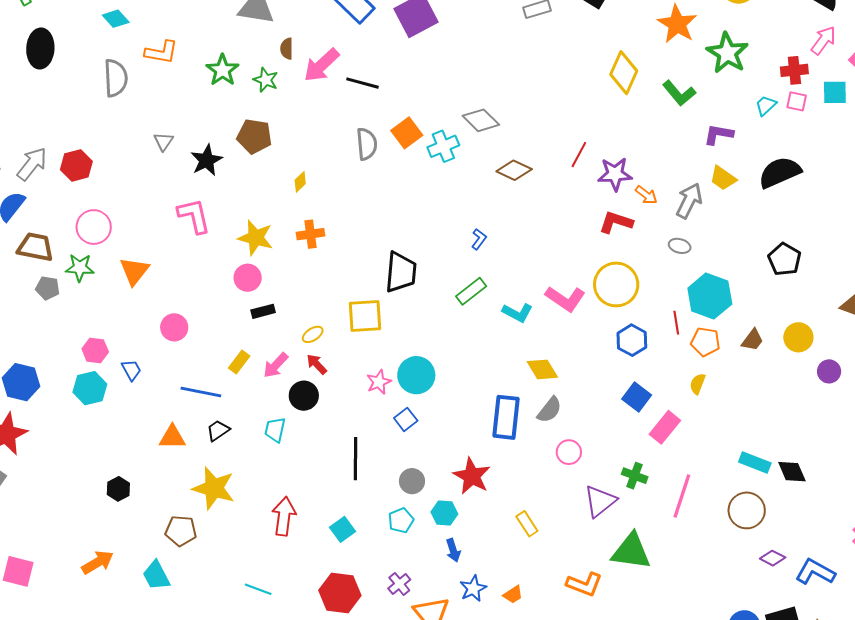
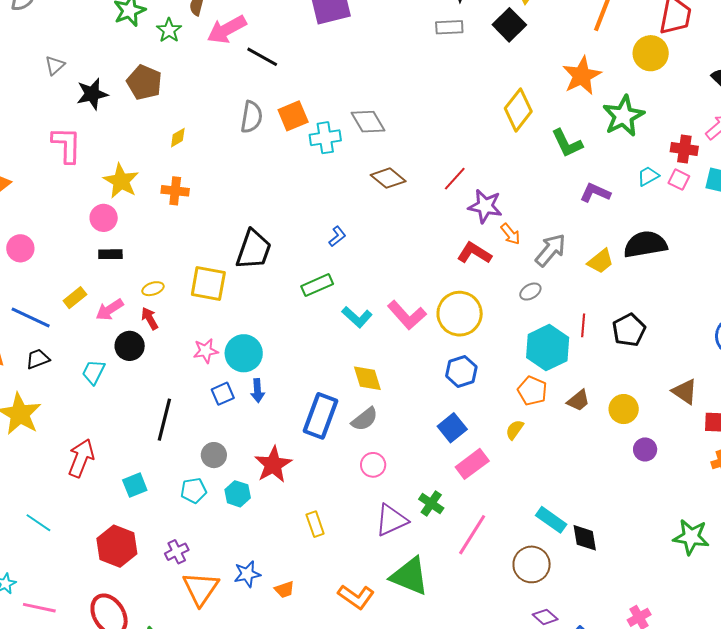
yellow trapezoid: (723, 178) -> (600, 261), moved, turned -88
gray ellipse: (680, 246) -> (530, 292), turned -60
red line: (676, 323) -> (583, 325), moved
blue arrow: (453, 550) -> (258, 391), moved

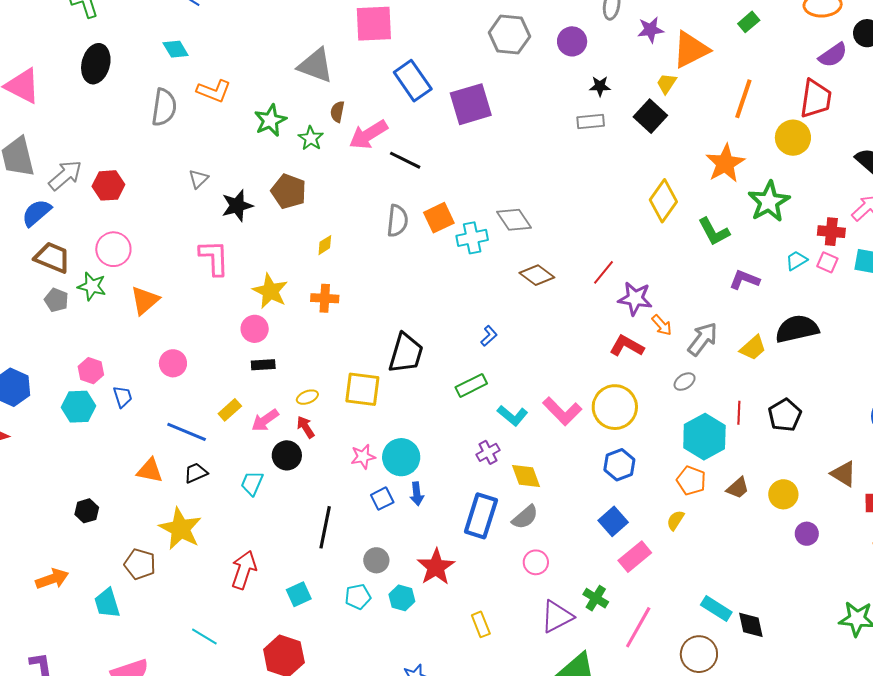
purple cross: (177, 552) -> (488, 452), moved

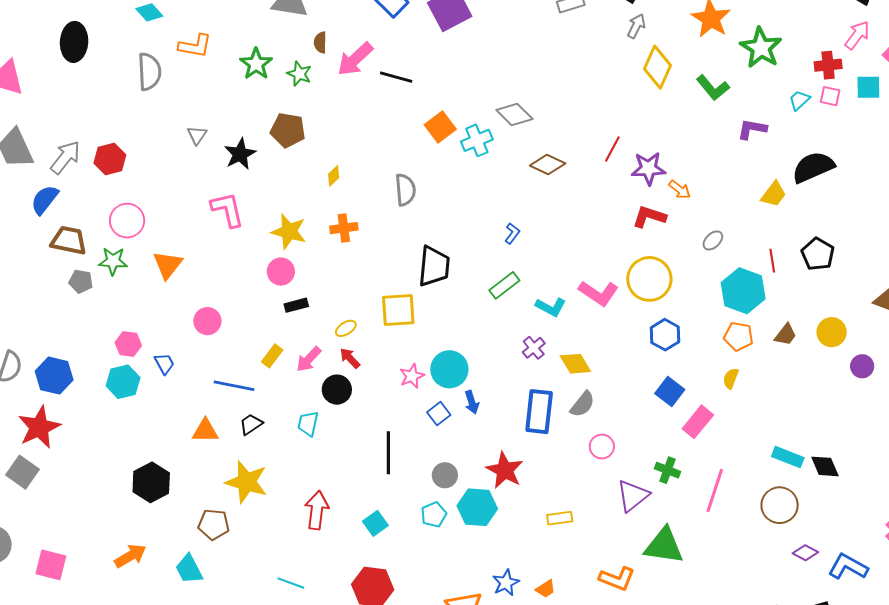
gray semicircle: (397, 221) -> (405, 190), moved
gray arrow: (703, 339) -> (636, 26), moved, size x0.7
black hexagon: (87, 511) -> (151, 482), size x1.6
cyan hexagon: (402, 598) -> (477, 507), size x1.5
yellow rectangle: (481, 624) -> (560, 518), turned -65

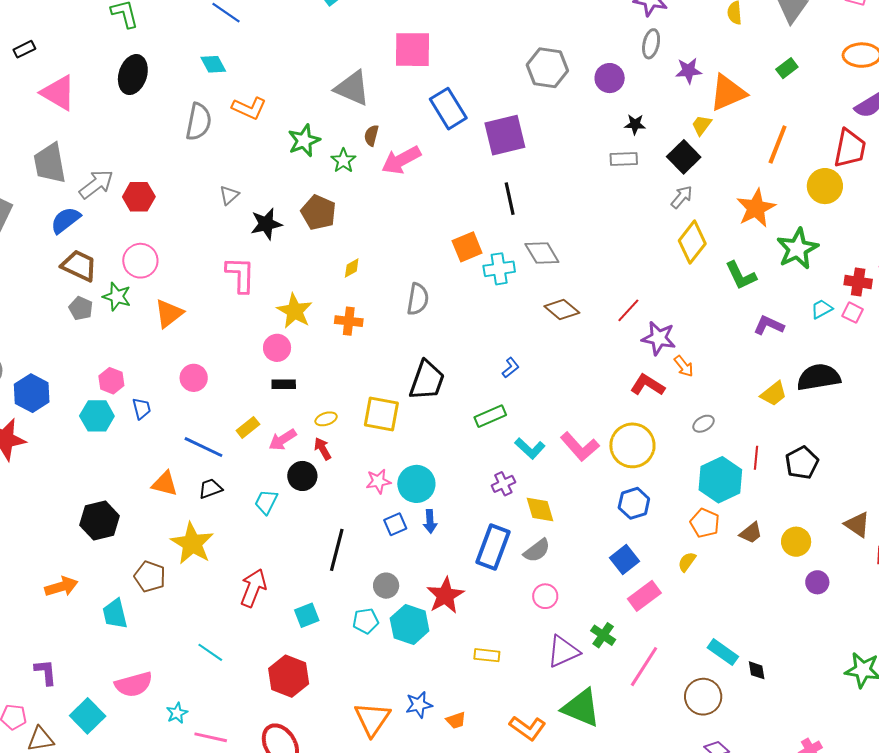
black line: (396, 77) -> (510, 199), moved, turned 48
black diamond: (825, 466) -> (757, 670), size x0.7

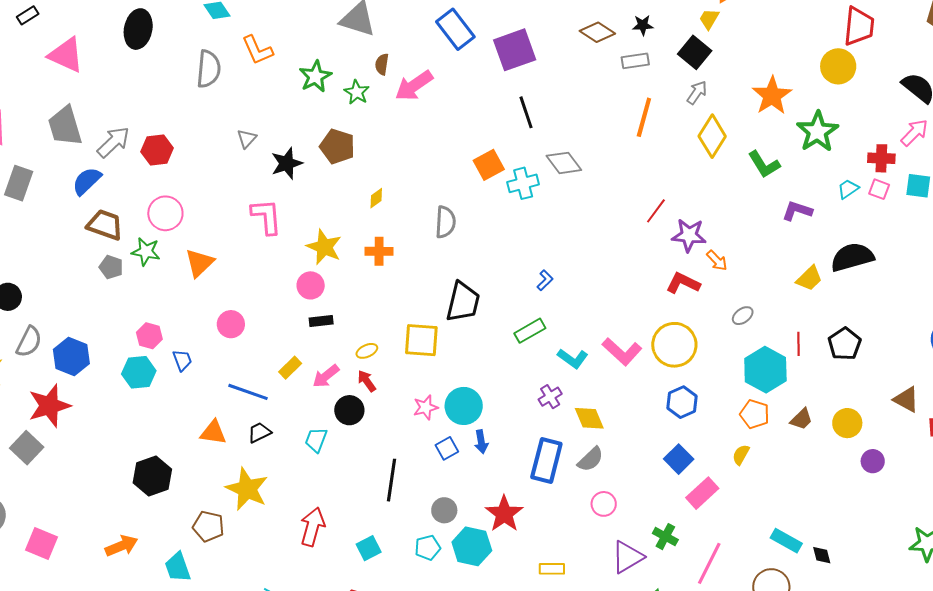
orange L-shape: (249, 108) -> (257, 50), turned 48
orange line: (778, 145) -> (644, 117), moved
brown diamond: (562, 310) -> (597, 32), moved

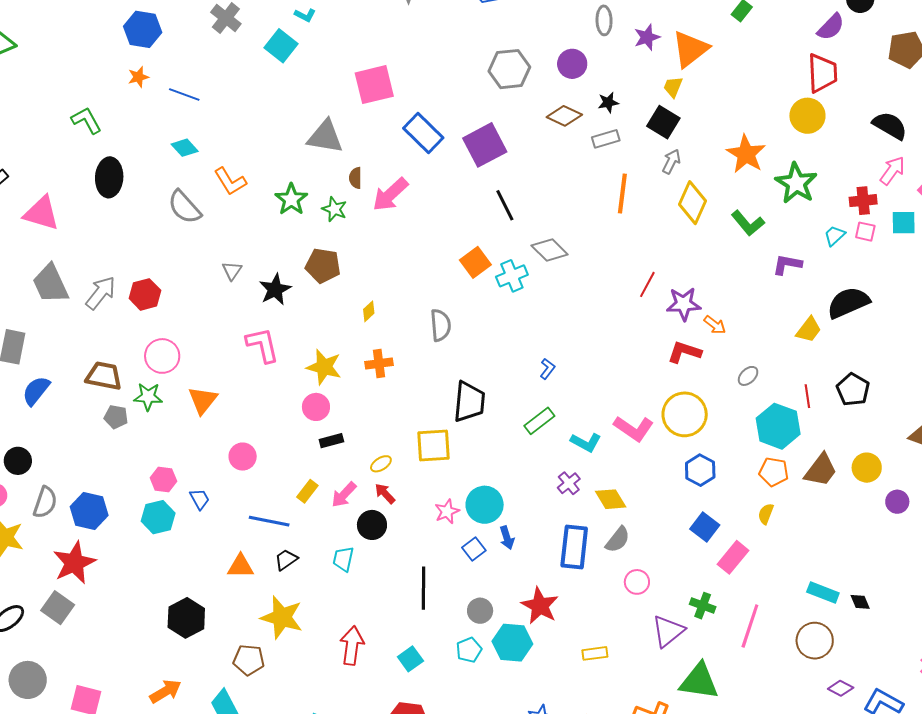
gray semicircle: (209, 69) -> (184, 207), turned 141
blue semicircle: (87, 181) -> (36, 391), moved
brown trapezoid: (801, 419) -> (821, 470), size x1.5

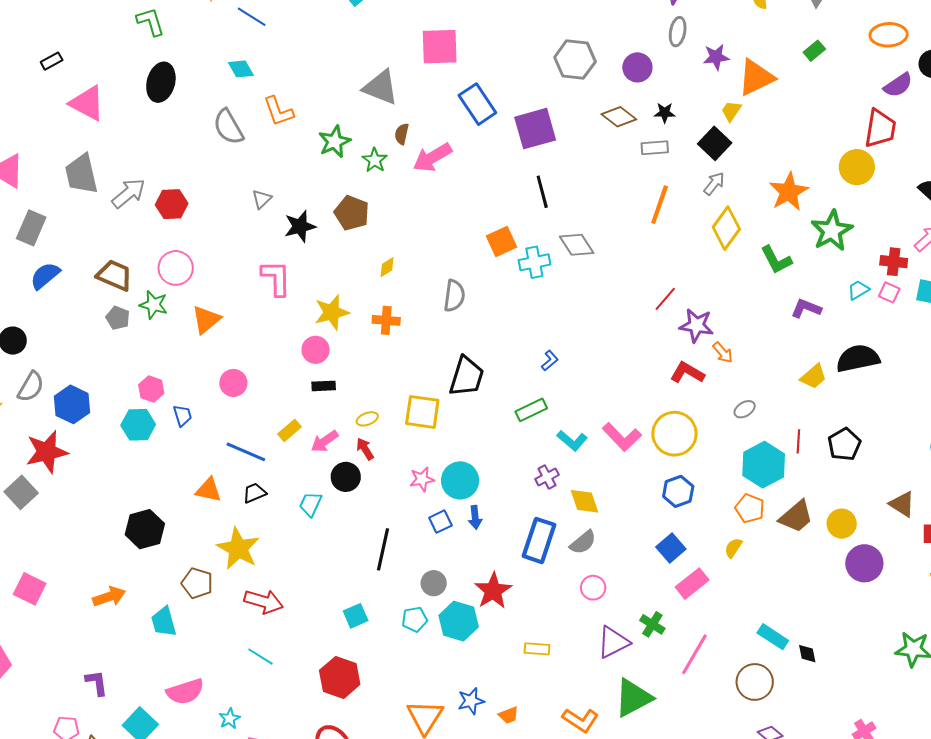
yellow star: (324, 367) -> (332, 312), turned 30
purple circle: (897, 502) -> (864, 563), size x1.6
red arrow: (352, 646) -> (264, 602), moved, turned 87
green triangle: (699, 681) -> (633, 698), turned -48

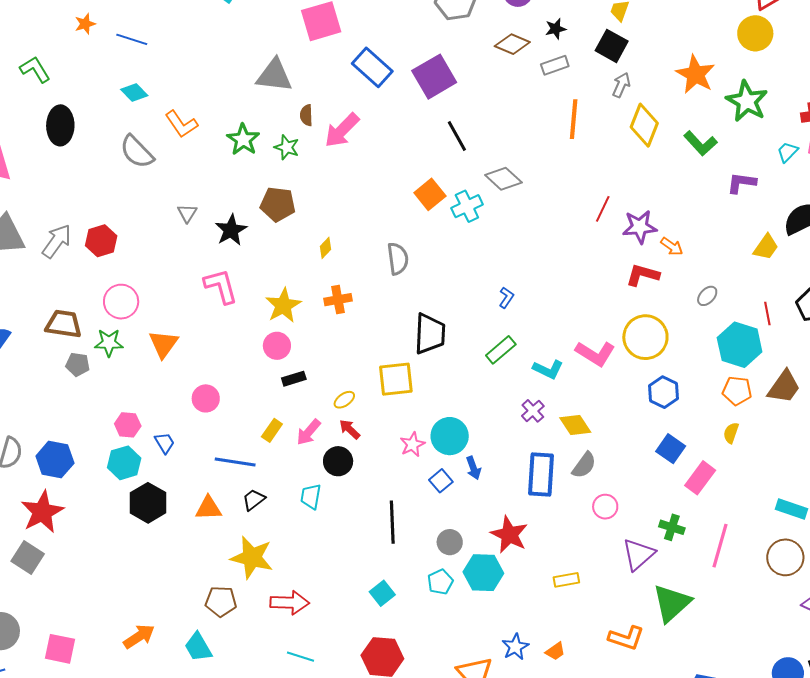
black hexagon: (145, 529) -> (148, 503), moved

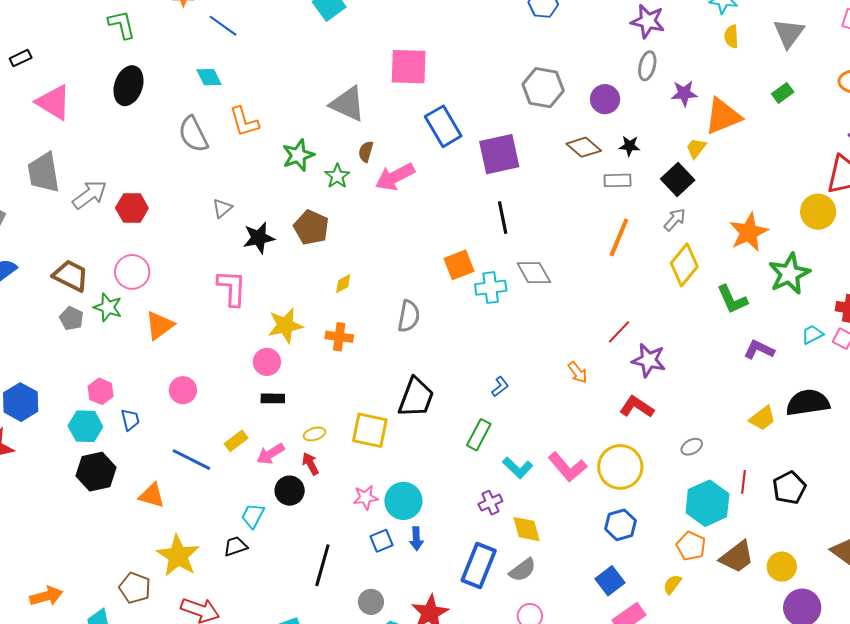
orange arrow: (672, 246) -> (578, 372), moved
green rectangle: (501, 350) -> (479, 435), turned -40
black trapezoid: (254, 500) -> (235, 546), moved

